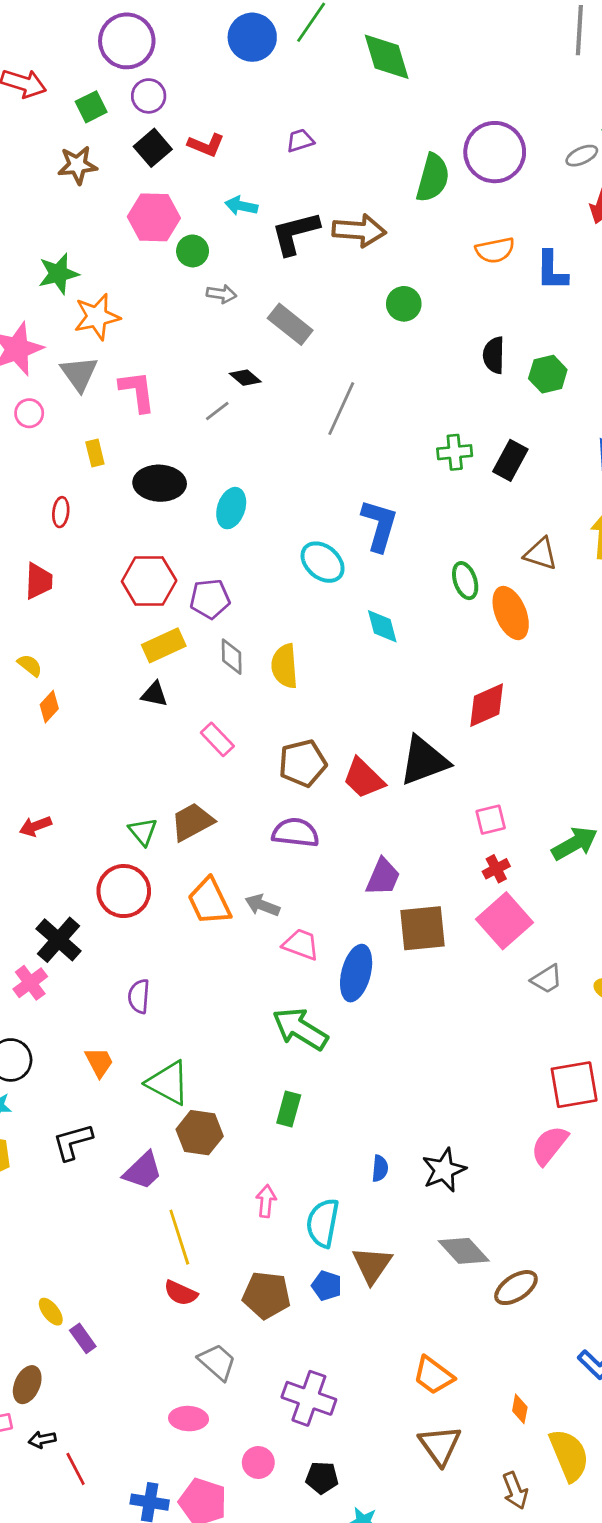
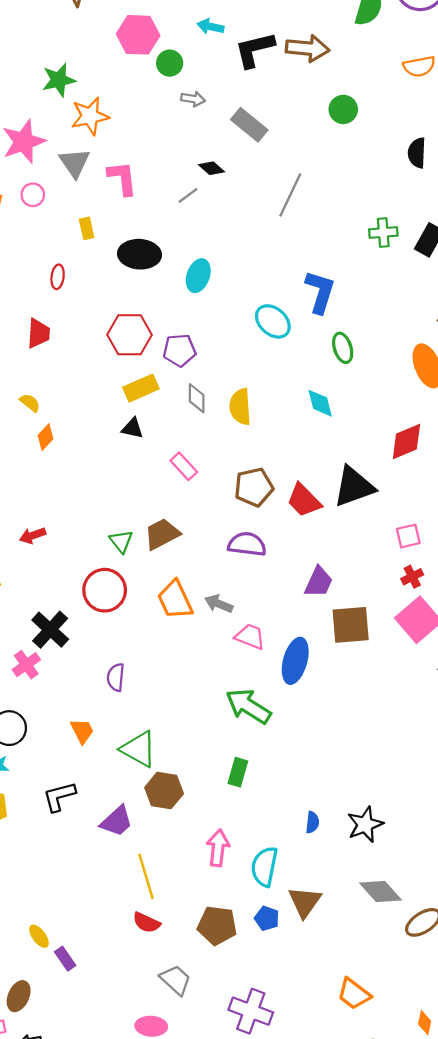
green ellipse: (465, 581) -> (343, 348), moved
cyan diamond: (382, 626) -> (320, 403), moved
pink arrow: (266, 1201) -> (218, 848), size x1.4

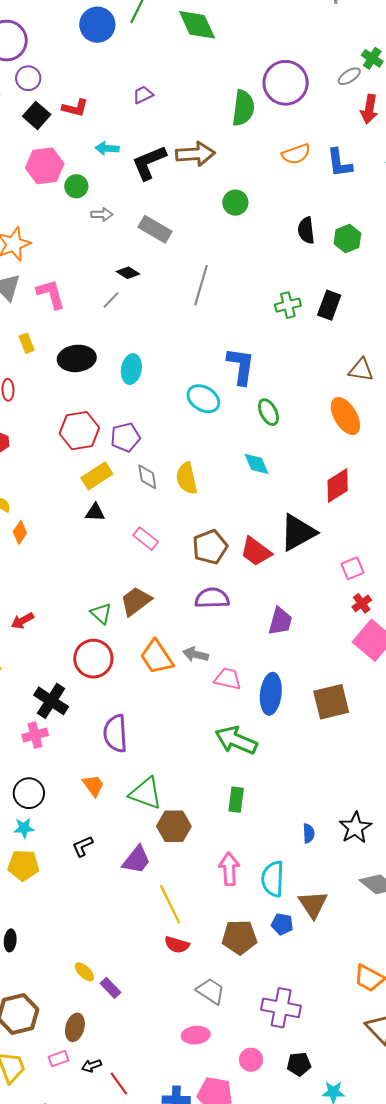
brown square: (351, 625) -> (331, 702), moved
pink cross: (26, 665) -> (35, 735), turned 30
purple semicircle: (116, 677) -> (115, 733), size x1.5
black L-shape: (59, 796) -> (83, 846), size x0.7

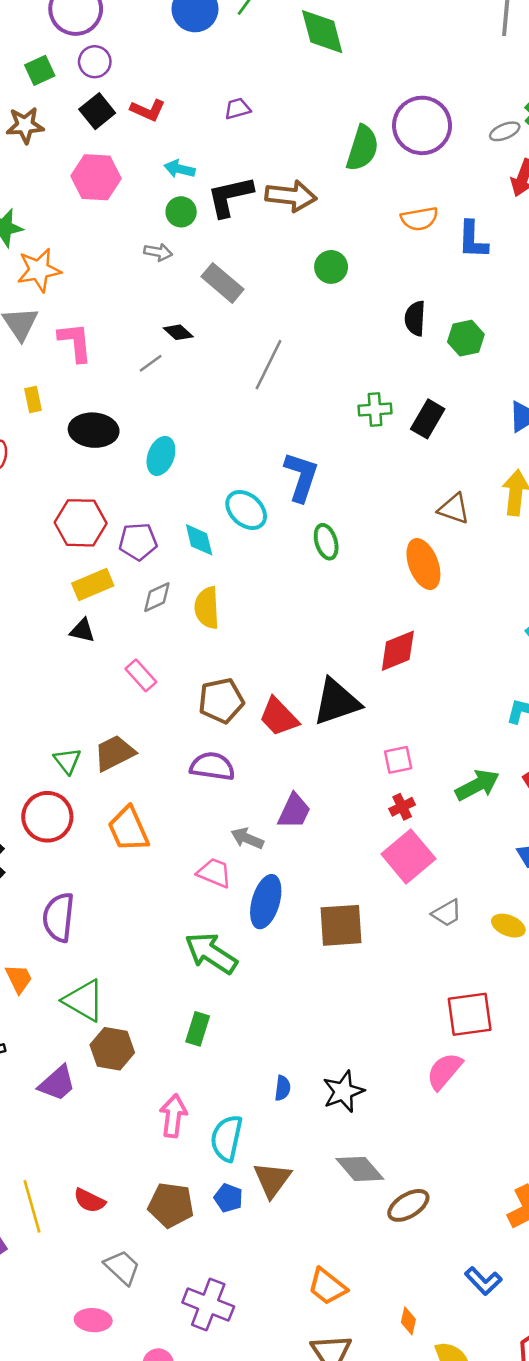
green circle: (76, 186) -> (181, 212), moved
cyan diamond: (256, 464) -> (199, 540), moved
gray diamond: (147, 477) -> (157, 597), turned 64
gray arrow: (196, 654) -> (247, 838), moved
yellow line: (170, 904) -> (32, 1206), moved

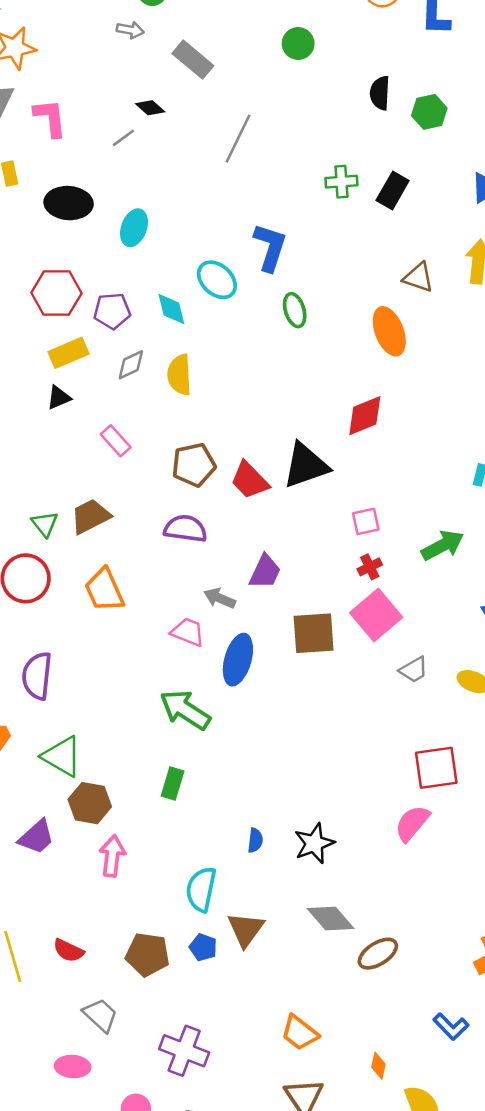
black triangle: (82, 631) -> (59, 398), turned -36
brown square: (341, 925) -> (314, 633), moved
pink arrow: (173, 1116) -> (112, 856), moved

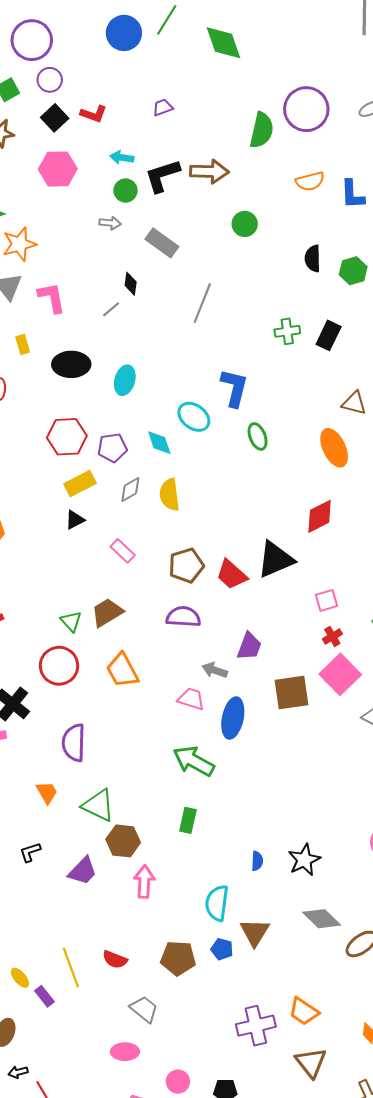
black diamond: (150, 108) -> (131, 284), turned 60
purple cross: (184, 1051) -> (256, 1026), moved, turned -30

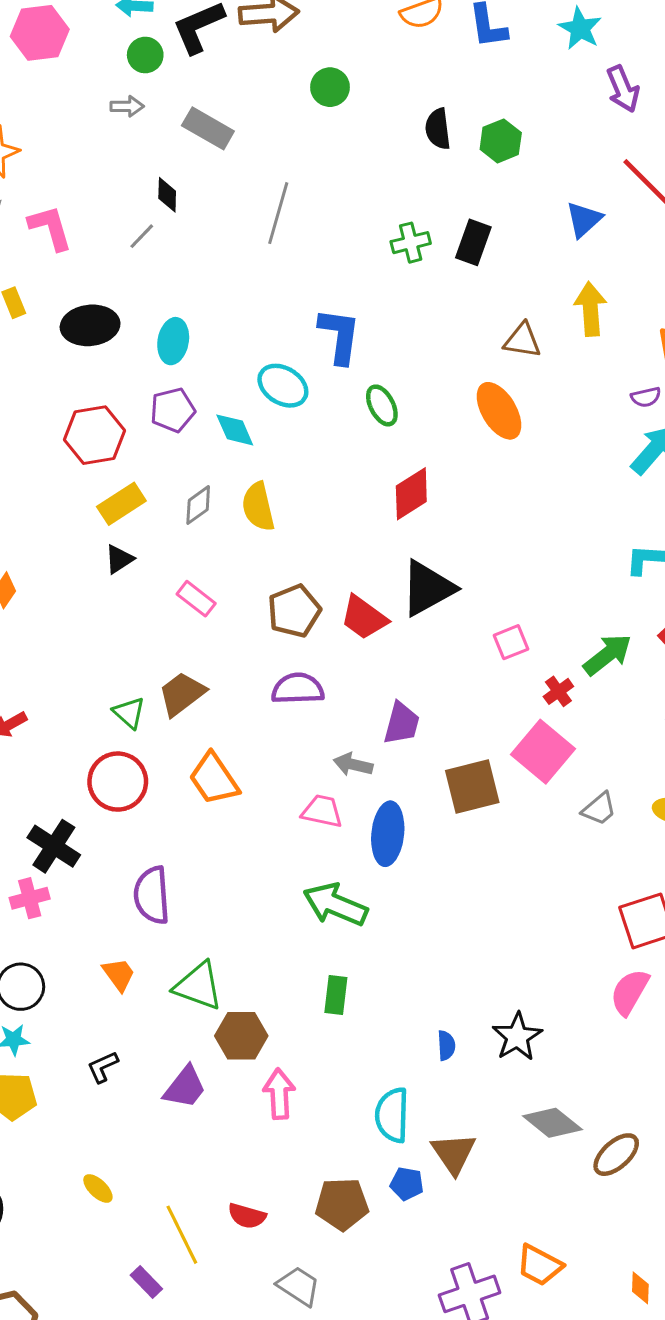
purple pentagon: (112, 448) -> (173, 410), moved
red diamond: (320, 516) -> (411, 494), moved
red cross: (332, 636) -> (558, 691), moved
yellow ellipse: (20, 978) -> (98, 1188), moved

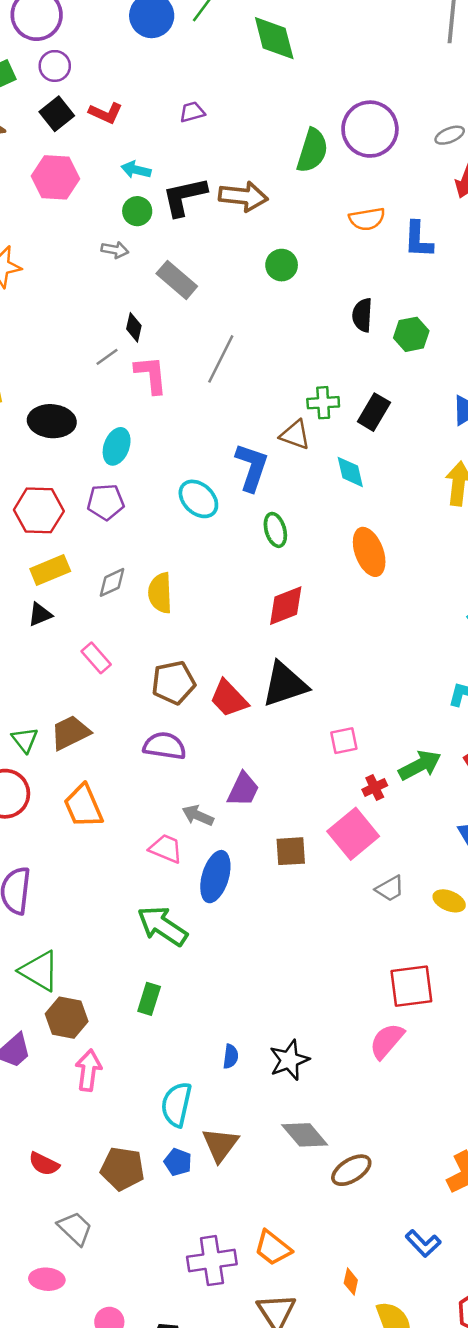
pink L-shape: (50, 228) -> (151, 375), moved
brown triangle: (522, 340) -> (295, 435), moved
cyan diamond: (235, 430) -> (350, 472), moved
brown square: (472, 786) -> (291, 851), size x0.7

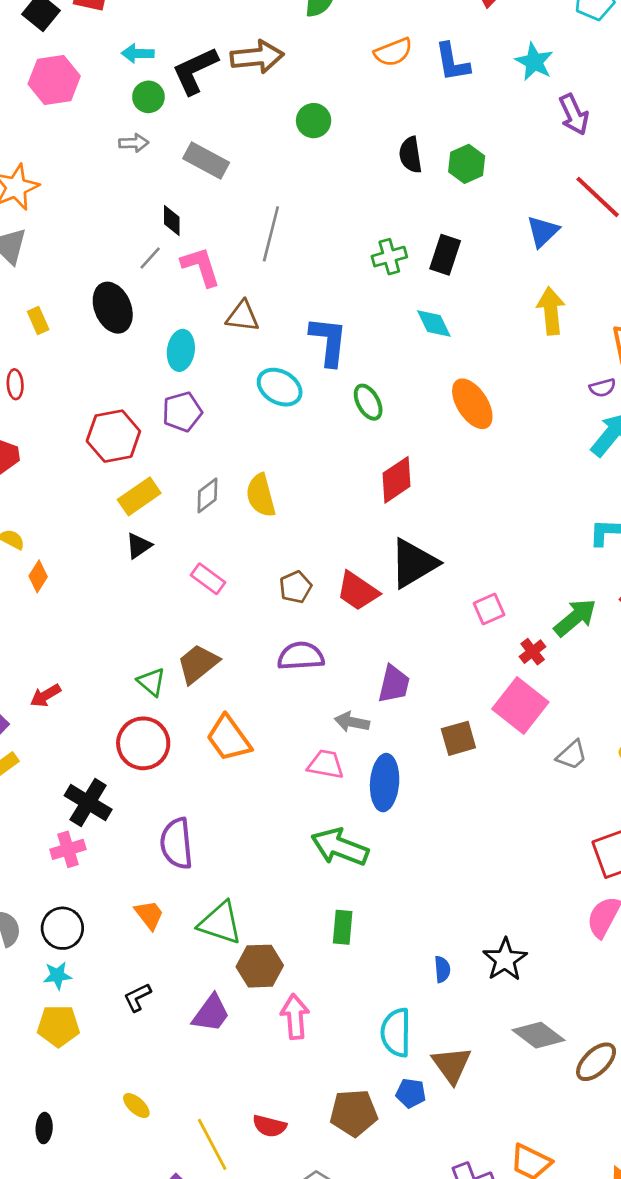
black ellipse: (52, 421) -> (113, 308), moved, turned 75
brown triangle: (295, 435) -> (243, 316), moved
brown pentagon: (173, 683) -> (295, 587), size x0.7

